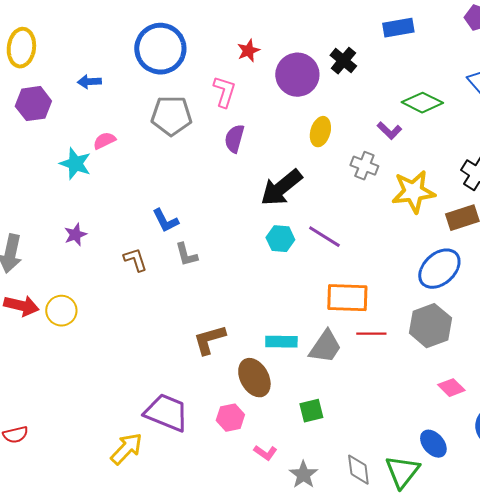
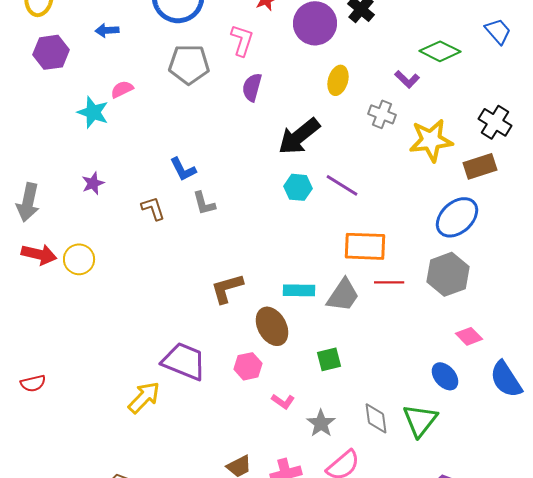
blue ellipse: (433, 444) -> (445, 376), moved

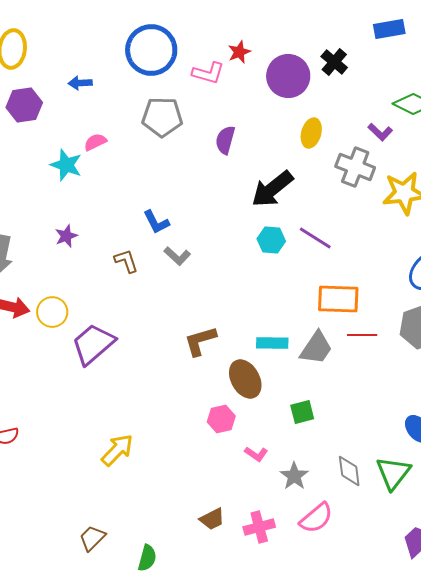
pink L-shape: (242, 40) -> (208, 73), moved, turned 88
gray cross: (382, 114) -> (355, 167), size x1.4
gray L-shape: (204, 203) -> (177, 256), turned -32
purple trapezoid: (184, 361) -> (93, 344), moved, turned -63

